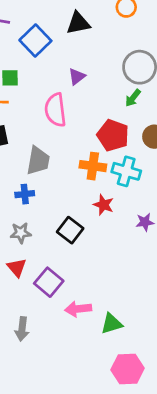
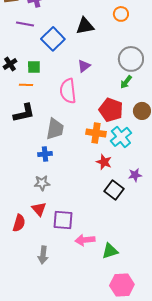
cyan cross: (126, 171) -> (121, 137), turned 35
black square: (70, 230) -> (114, 190), moved
purple square: (49, 282) -> (63, 220), turned -35

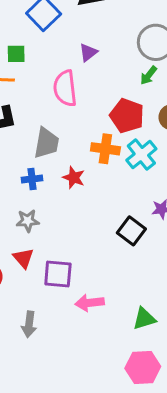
red star: (104, 162) -> (74, 178), moved
green triangle: (110, 251) -> (144, 319), moved

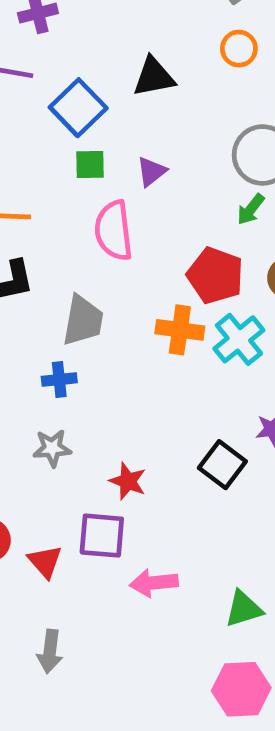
green square: (16, 54) -> (90, 164), moved
red star: (74, 178) -> (128, 481), moved
red triangle: (23, 258) -> (45, 562), moved
gray arrow: (29, 324) -> (50, 651), moved

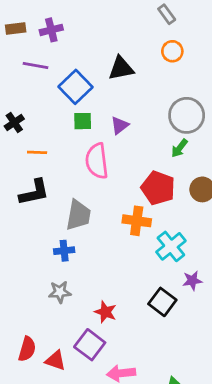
cyan cross: (239, 339) -> (171, 246), moved
purple square: (102, 536) -> (90, 345), turned 32
red triangle: (45, 562) -> (56, 360), turned -30

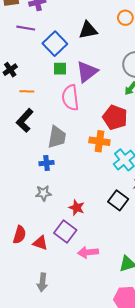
purple triangle: (120, 125) -> (87, 72), size x1.6
black L-shape: (34, 192) -> (25, 120), turned 145

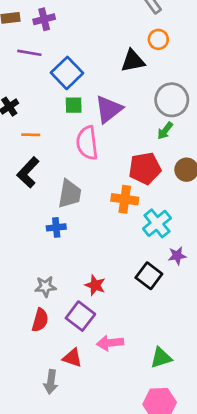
black triangle: (88, 30) -> (133, 61), moved
red pentagon: (115, 117) -> (145, 168), turned -30
gray star: (43, 193) -> (45, 287), moved
red semicircle: (20, 235) -> (40, 320), moved
red triangle: (40, 243) -> (72, 358), moved

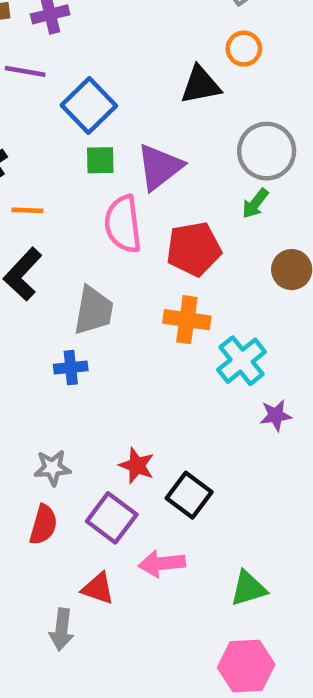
red pentagon: (145, 168) -> (194, 249), moved
black square: (149, 276) -> (189, 495), moved

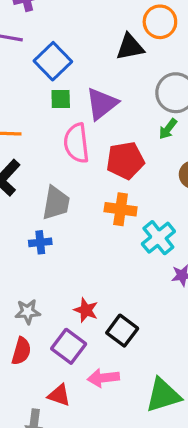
orange circle: (244, 49) -> (160, 22), size x1.4
green triangle: (248, 589) -> (163, 395), size x1.4

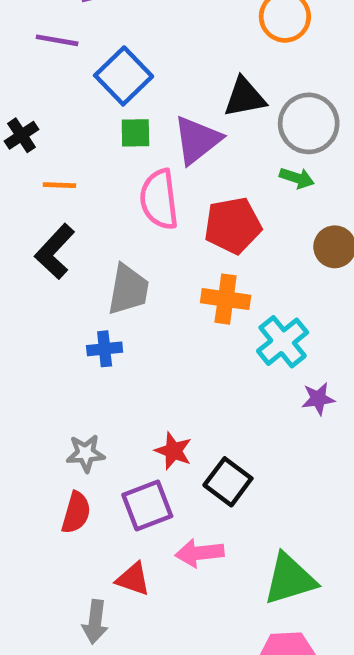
black triangle: (130, 47) -> (245, 97), moved
green arrow: (168, 129) -> (297, 178), turned -110
purple square: (69, 346) -> (147, 505), turned 32

